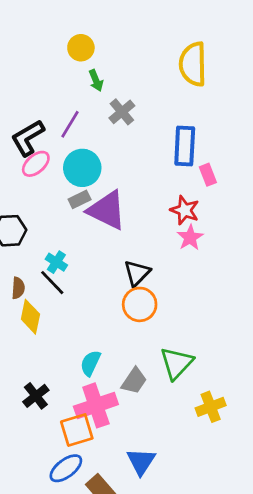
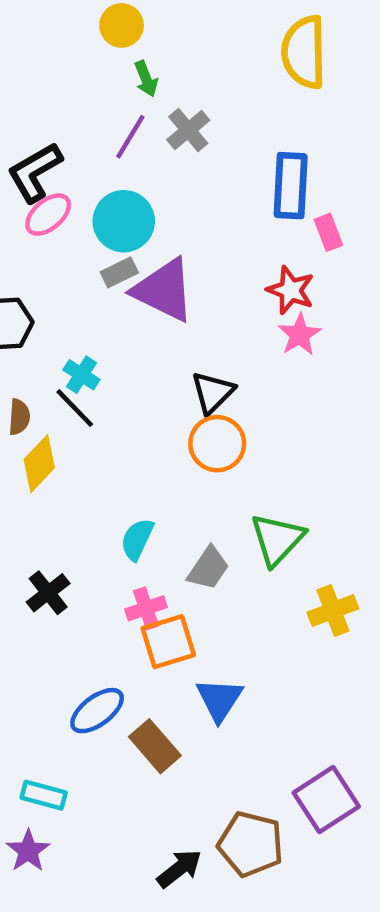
purple line: (70, 124) -> (130, 137), moved
yellow diamond: (30, 317) -> (39, 464), turned 32
pink cross: (96, 405) -> (146, 608), size x0.6
orange square: (77, 430) -> (168, 642), moved

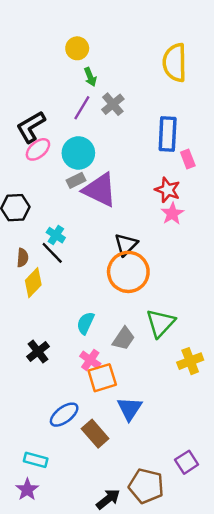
orange circle: (217, 444) -> (128, 272), size x1.4
pink cross: (146, 608) -> (90, 360), turned -36
purple square: (326, 800) -> (187, 462), size x0.7

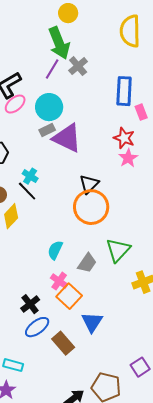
yellow circle: (77, 48) -> (68, 13), moved
green arrow: (90, 77) -> (59, 43), size x2.0
black cross: (38, 352) -> (30, 304), moved
orange square: (102, 378) -> (69, 296), turned -30

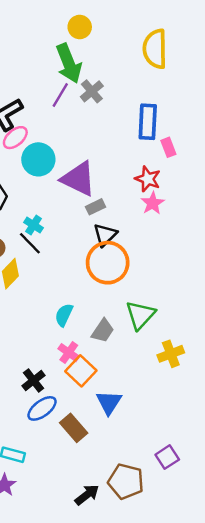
cyan circle: (49, 107) -> (38, 159), moved
gray rectangle: (47, 130) -> (95, 207), moved

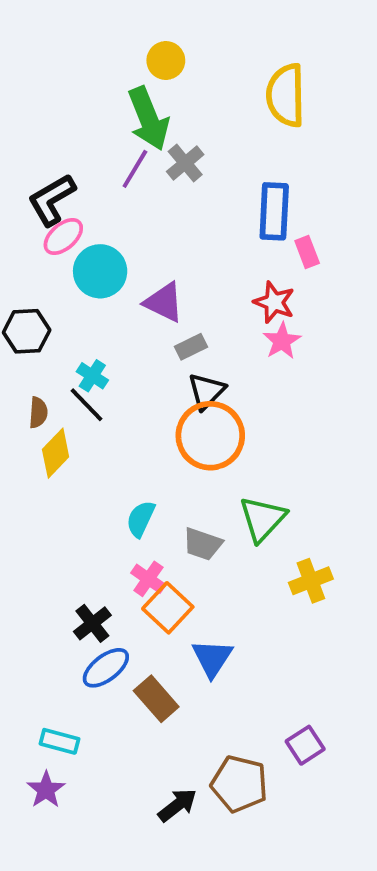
purple triangle: (78, 179) -> (164, 302), size x0.7
gray trapezoid: (103, 331) -> (203, 544), turned 75

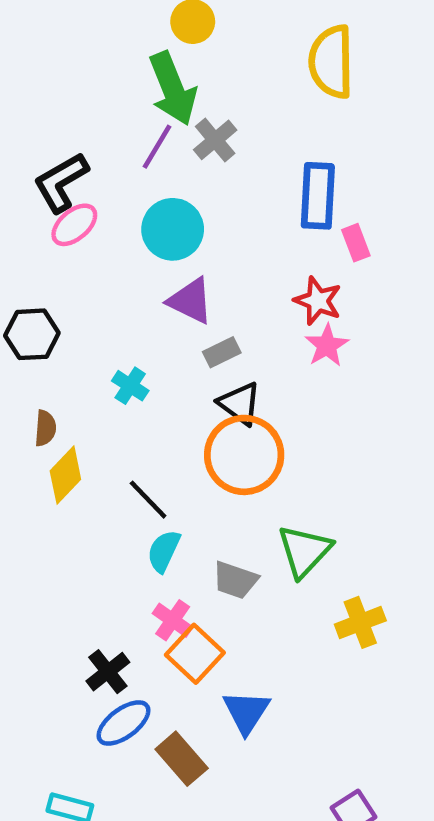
cyan circle: (100, 271) -> (173, 229), moved
cyan cross: (92, 376) -> (130, 386), moved
black triangle: (206, 391) -> (240, 404), turned -39
black line: (87, 405) -> (148, 500), moved

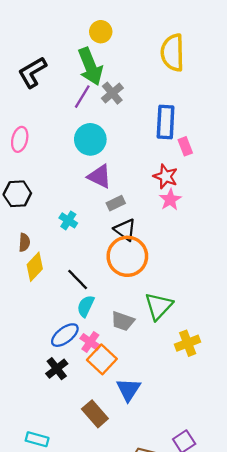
black L-shape: (61, 182) -> (32, 72), moved
pink ellipse: (74, 225) -> (20, 139), moved, turned -35
blue ellipse: (123, 723) -> (65, 335), moved

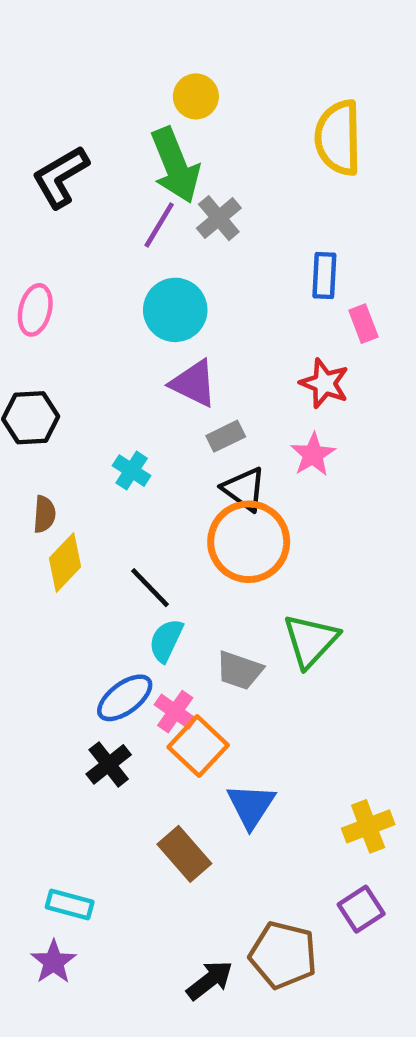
blue rectangle: (166, 122) -> (324, 275), size x0.7
pink star: (170, 200) -> (313, 455), moved
yellow cross: (188, 343) -> (368, 826), moved

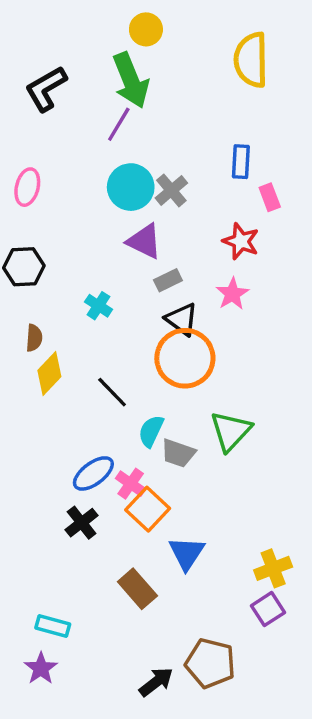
gray cross: (219, 218) -> (171, 190), moved
cyan semicircle: (166, 640) -> (151, 431), moved
purple square: (361, 909) -> (268, 609), moved

